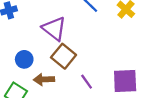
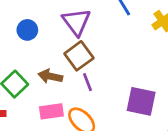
blue circle: (24, 59) -> (27, 30), moved
purple line: (87, 82) -> (88, 82), moved

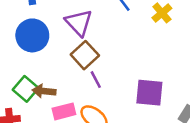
blue circle: (27, 30) -> (32, 35), size x1.6
brown arrow: (50, 76) -> (44, 91), moved

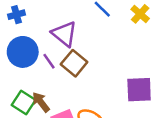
purple line: (96, 80) -> (49, 61), moved
brown arrow: (44, 91) -> (41, 102), turned 55

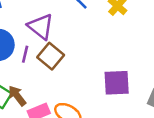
purple line: (49, 61) -> (25, 54), turned 49

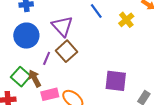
purple line: (25, 54) -> (47, 58), moved

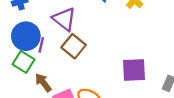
purple line: (47, 58) -> (41, 45), moved
green square: (21, 77) -> (23, 62), moved

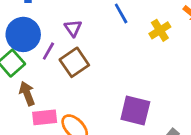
purple triangle: (64, 19) -> (73, 28), size x0.6
purple line: (41, 45) -> (48, 51), moved

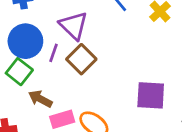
purple triangle: (73, 28) -> (74, 26), size x1.6
brown arrow: (27, 93) -> (40, 99), turned -30

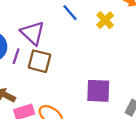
brown square: (81, 59) -> (39, 61), turned -30

